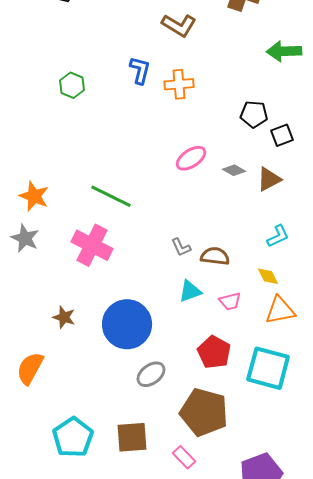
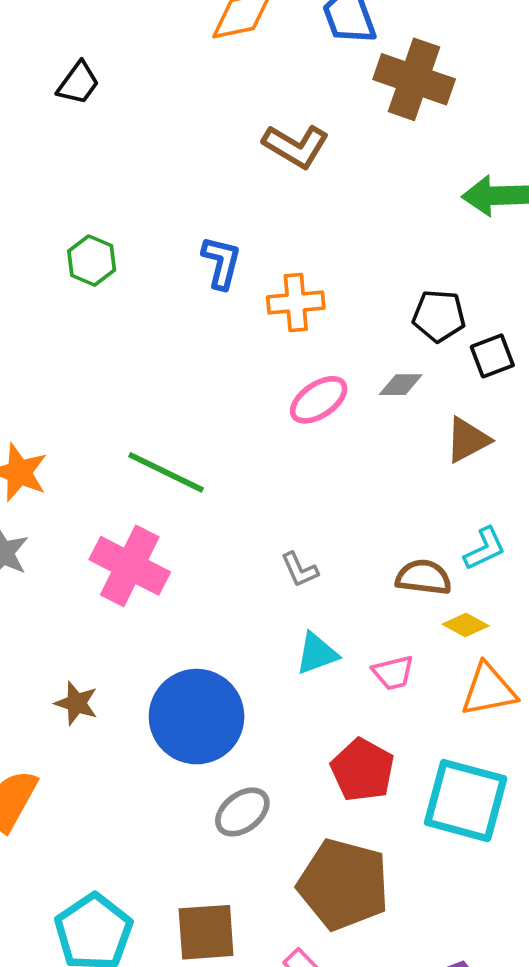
blue L-shape: (140, 70) -> (221, 262), moved
orange cross: (179, 84) -> (296, 303), moved
gray diamond: (234, 170) -> (401, 385), moved, turned -30
brown semicircle: (215, 256) -> (424, 577), moved
yellow diamond: (268, 276) -> (466, 625), turned -35

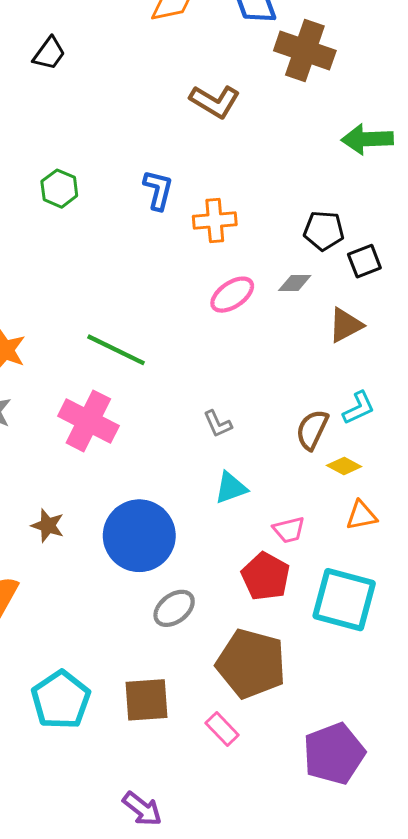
brown semicircle: (424, 577) -> (312, 430), turned -72
pink trapezoid: (393, 673) -> (289, 530), moved
orange triangle: (488, 690) -> (362, 515), size x0.7

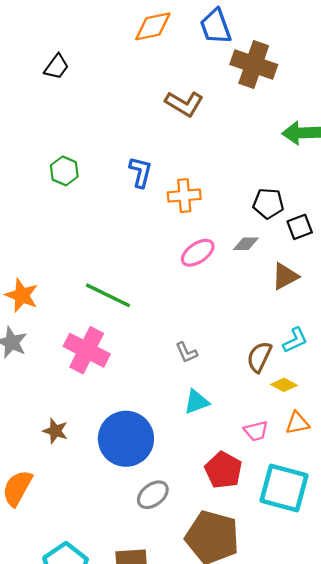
pink trapezoid: (289, 530) -> (256, 431), moved

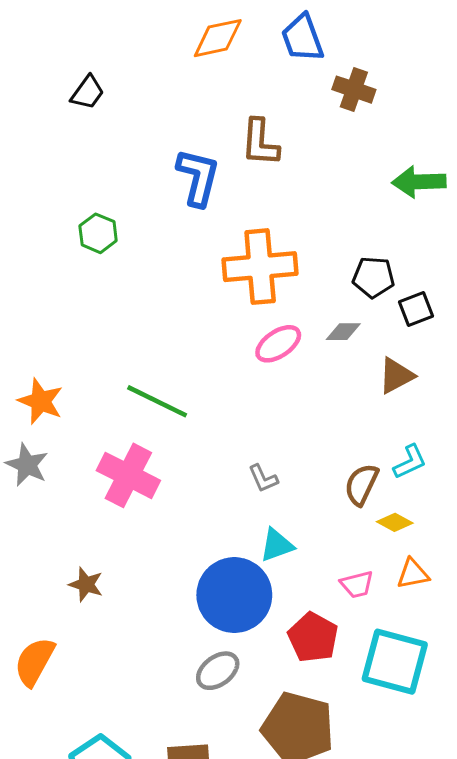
brown cross: (254, 64) -> (354, 90), size x0.7
brown L-shape: (184, 104) -> (260, 142), turned 63
blue L-shape: (141, 172) -> (198, 177), moved, size x1.4
orange cross: (184, 196) -> (260, 267), size x1.6
blue circle: (126, 439) -> (234, 595), moved

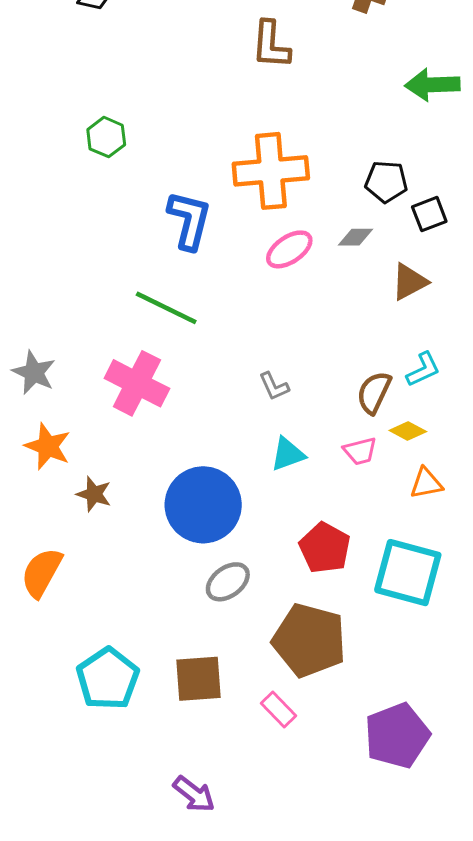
blue L-shape: (198, 177) -> (189, 220), moved
orange star: (41, 401) -> (48, 446), moved
pink trapezoid: (357, 584) -> (360, 451), moved
blue circle: (234, 595) -> (203, 505), moved

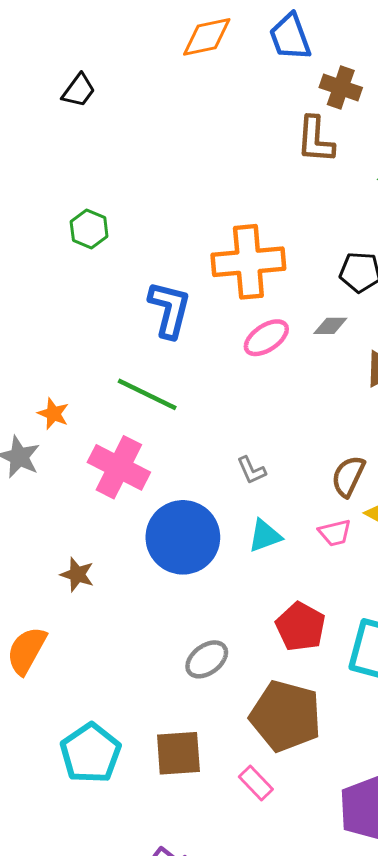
brown L-shape: (271, 45) -> (315, 140), moved
orange star: (48, 446) -> (53, 414), moved, size x0.7
blue circle: (203, 505) -> (183, 537), moved

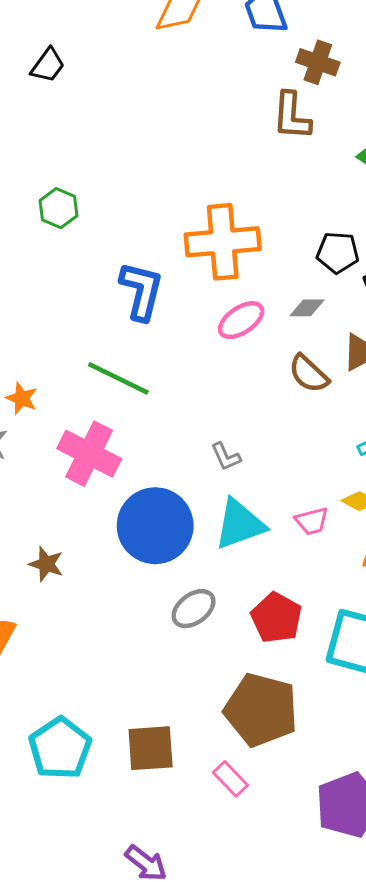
brown semicircle: (348, 476) -> (309, 374), moved, turned -72
cyan triangle: (265, 536) -> (240, 524), size x1.5
gray ellipse: (207, 659) -> (194, 609), moved

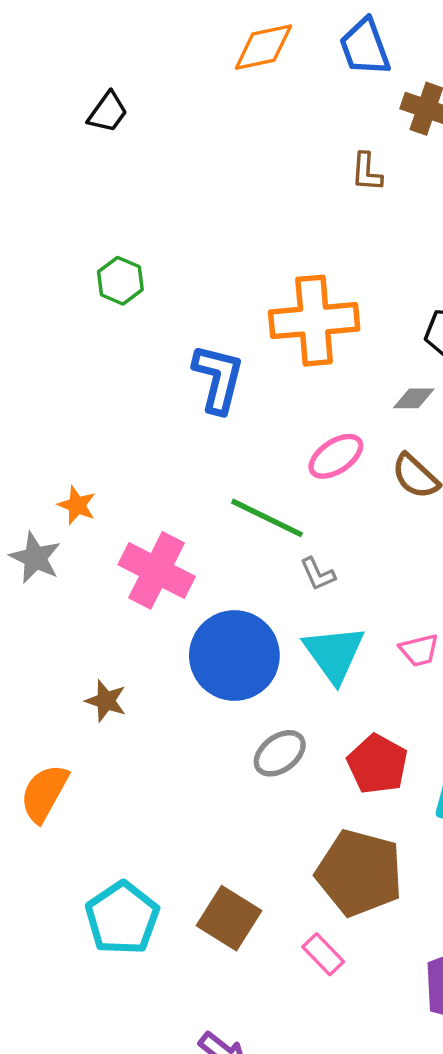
brown L-shape: (292, 116) -> (367, 172), moved, size x0.7
pink ellipse: (241, 320) -> (336, 456), moved
green line: (118, 378) -> (267, 518), moved
cyan triangle: (240, 524) -> (334, 654), turned -46
brown square: (151, 748) -> (229, 918), turned 36

